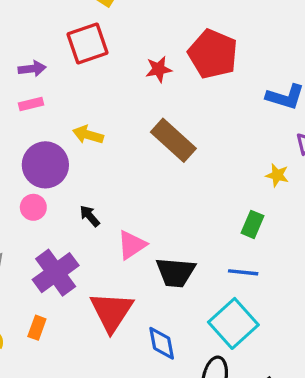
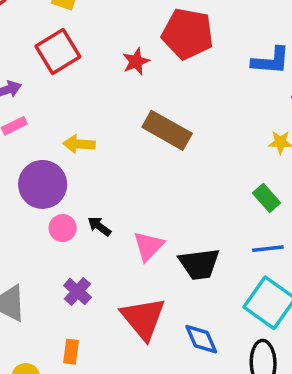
pink circle: (33, 207) -> (63, 228), moved
green rectangle: (252, 224) -> (266, 198), turned -52
purple cross: (56, 273) -> (77, 291), size x0.6

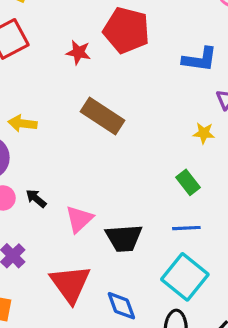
red star: (136, 62) -> (78, 52), turned 30

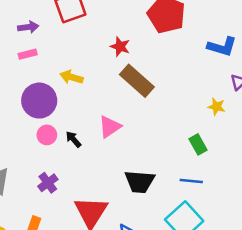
red star: (78, 52) -> (120, 47), moved
pink triangle: (79, 219) -> (110, 127), moved

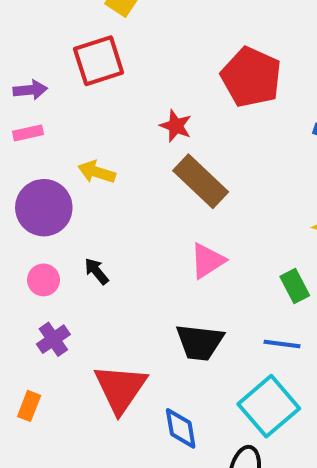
pink triangle: (110, 127) -> (208, 261), moved
pink circle: (47, 135) -> (43, 280), moved

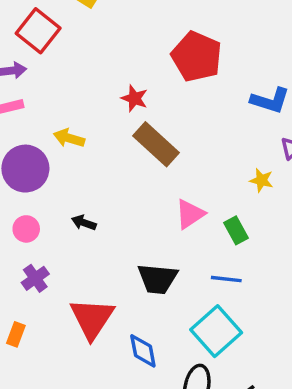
red square: (99, 61) -> (38, 31), moved, turned -33
pink triangle: (208, 261) -> (190, 214), moved
black arrow: (96, 271) -> (84, 223), moved, turned -30

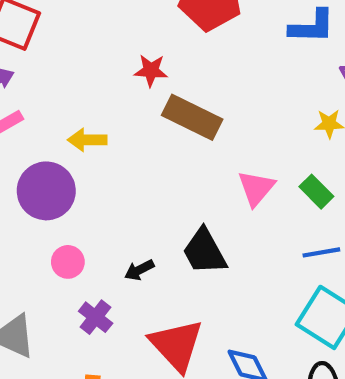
black arrow: (84, 223) -> (139, 270), moved, turned -30
black trapezoid: (157, 279) -> (204, 251), moved, turned 72

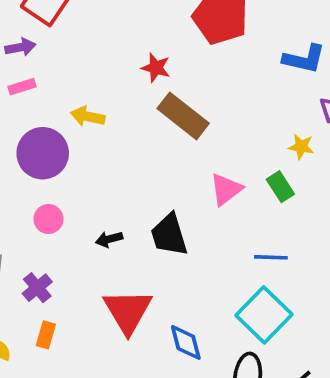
green rectangle: (316, 192) -> (280, 187), moved
purple cross: (96, 317) -> (37, 288), moved

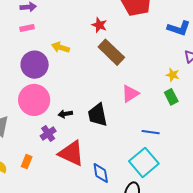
green rectangle: (280, 187) -> (171, 97), moved
pink circle: (48, 219) -> (34, 100), size x2.0
purple cross: (37, 288) -> (48, 133), moved
red triangle: (128, 311) -> (71, 153), turned -40

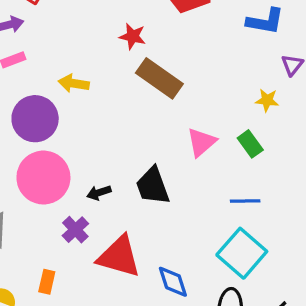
green rectangle: (171, 97) -> (250, 144), moved

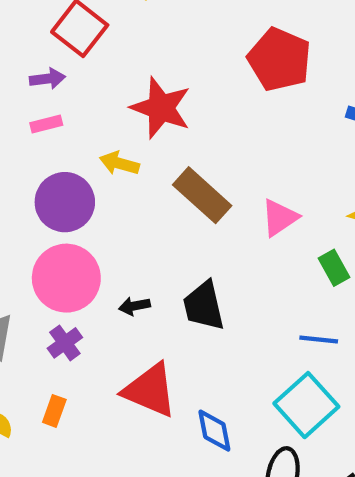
red star: (133, 36) -> (161, 108), moved, size x1.8
brown rectangle: (159, 78) -> (202, 195), moved
pink triangle: (201, 142) -> (280, 218), moved
purple cross: (75, 230) -> (65, 343), moved

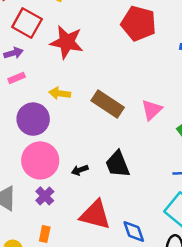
red star: (161, 108) -> (67, 42), moved

